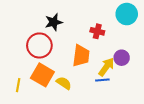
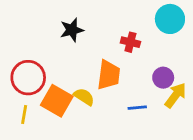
red circle: (39, 45) -> (28, 78), moved
yellow arrow: (106, 67) -> (175, 95), moved
yellow semicircle: (64, 83) -> (84, 97), moved

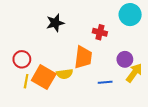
red circle: (28, 78) -> (22, 59), size x0.7
yellow semicircle: (84, 97) -> (65, 74), turned 140
yellow line: (24, 114) -> (26, 81), moved

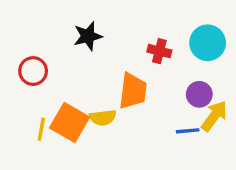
cyan circle: (130, 15) -> (208, 43), moved
red circle: (22, 59) -> (33, 71), moved
blue line: (105, 82) -> (188, 131), moved

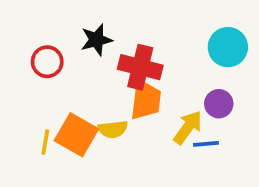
red cross: (159, 51) -> (140, 67), moved, size x1.6
red circle: (33, 71) -> (47, 62), moved
yellow arrow: (214, 116) -> (188, 127), moved

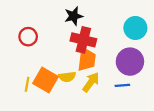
black star: (96, 40) -> (74, 16), moved
purple circle: (219, 104) -> (130, 62), size x1.6
yellow arrow: (188, 127) -> (91, 82), moved

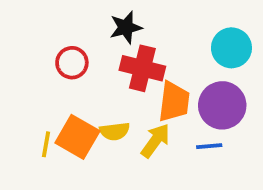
red circle: (28, 37) -> (72, 63), moved
orange trapezoid: (87, 59) -> (174, 102), moved

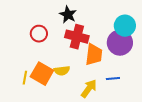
black star: (126, 27) -> (68, 15), turned -30
purple circle: (222, 105) -> (120, 43), moved
yellow arrow: (155, 141) -> (89, 89), moved

